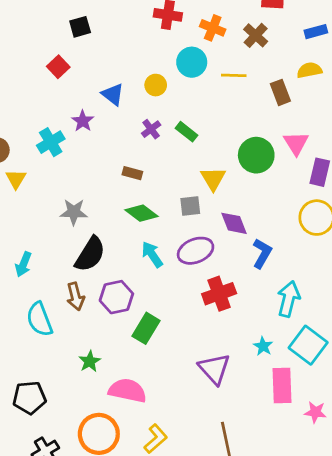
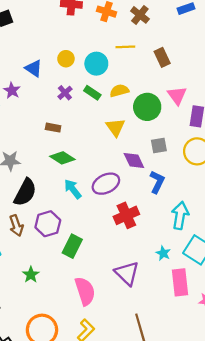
cyan circle: (192, 62) -> (96, 64), moved
yellow semicircle: (309, 70) -> (119, 91), moved
gray square: (190, 206) -> (159, 146), moved
pink semicircle: (127, 391) -> (85, 291), moved, turned 64

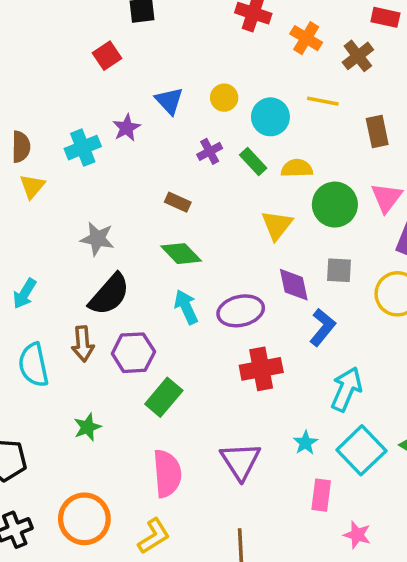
pink rectangle: (180, 282) -> (321, 495), size x0.7

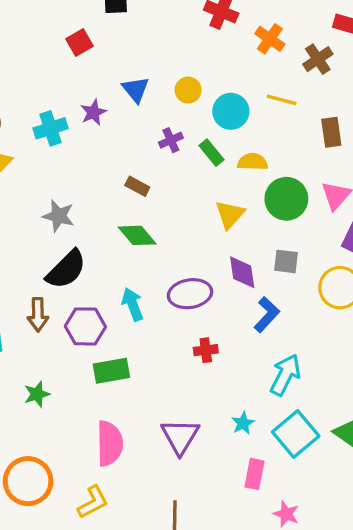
cyan arrow: (186, 307) -> (133, 304), moved
red cross: (261, 369) -> (206, 350), size x0.6
green rectangle: (164, 397) -> (111, 371), turned 36

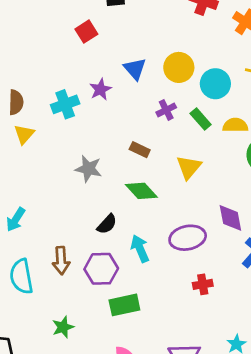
yellow circle: (188, 90) -> (179, 67), size x1.4
yellow triangle: (230, 215) -> (189, 167), moved
gray star: (59, 216) -> (88, 169), moved
black semicircle: (66, 270) -> (107, 224), moved, size x0.6

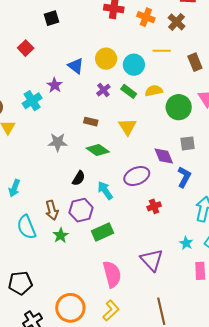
red square: (86, 32) -> (26, 48), moved
green star: (63, 327) -> (61, 235), moved

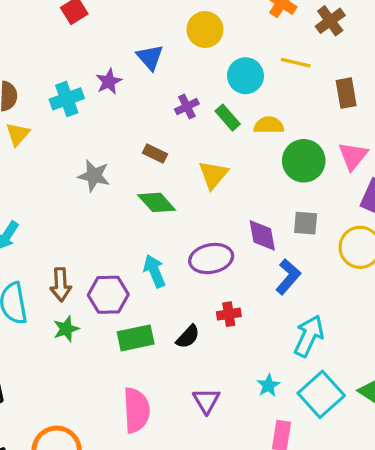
yellow circle: (106, 59) -> (205, 29), moved
black semicircle: (79, 178) -> (188, 337), moved
purple triangle: (152, 260) -> (206, 401), size x0.7

